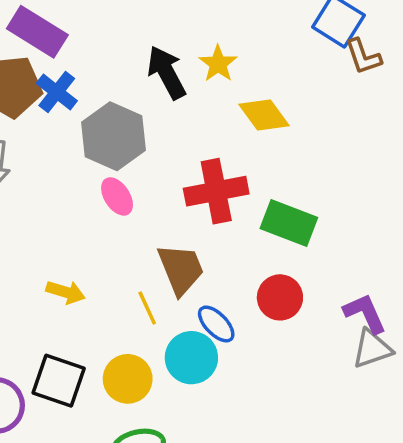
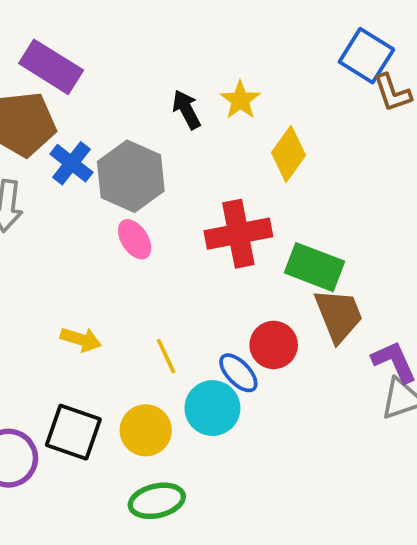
black arrow: (167, 73) -> (186, 109), size x0.7
blue cross: (57, 92) -> (71, 163), moved
yellow diamond: (264, 115) -> (288, 154), turned 72
brown trapezoid: (181, 269) -> (339, 315), moved
red circle: (280, 297) -> (274, 345), moved

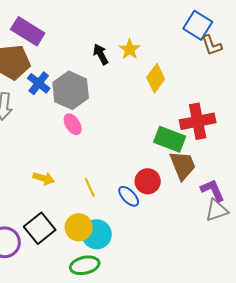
red cross: (238, 234) -> (198, 121), moved
cyan circle: (212, 408) -> (97, 234), moved
black square: (73, 432) -> (40, 228), turned 32

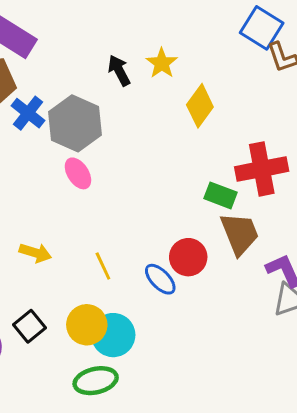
green rectangle: (170, 139) -> (221, 195), size x0.7
black square: (40, 228) -> (29, 326), size x0.7

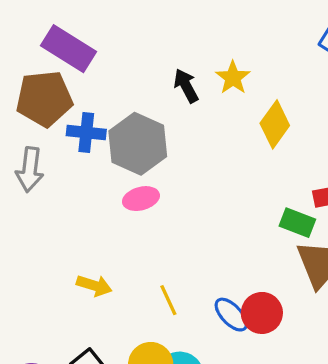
blue cross: (28, 113) -> (86, 132), turned -32
pink ellipse: (78, 173) -> (141, 199), turned -72
red circle: (188, 257) -> (262, 313), moved

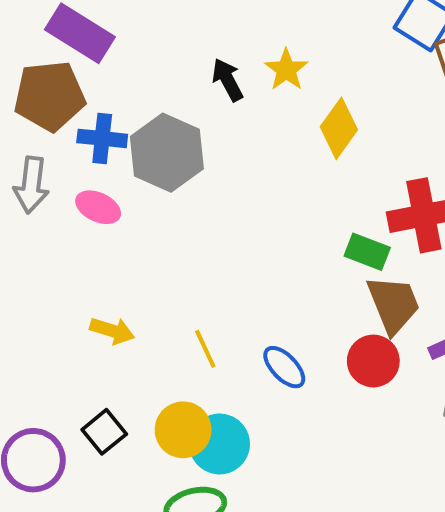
pink ellipse: (141, 199) -> (98, 207), moved, turned 40
red circle: (262, 313) -> (373, 361), moved

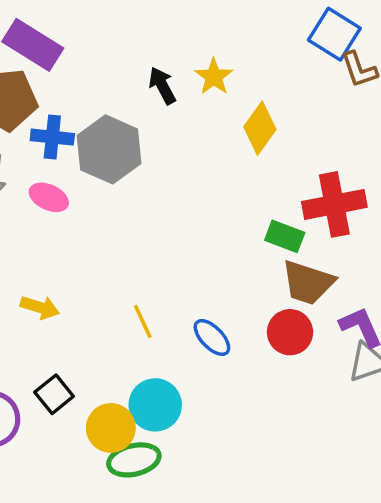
brown trapezoid: (394, 304) -> (308, 282), turned 130
yellow arrow: (112, 331) -> (40, 307), moved
yellow circle: (183, 430) -> (111, 428), moved

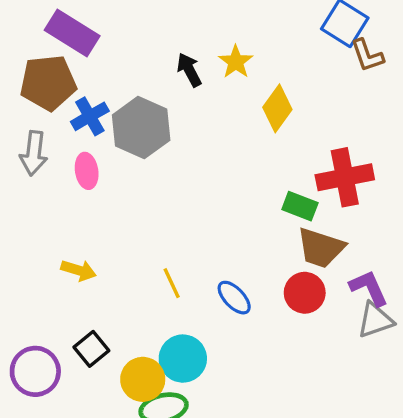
blue cross: (52, 137) -> (90, 116), turned -36
pink ellipse: (49, 197) -> (87, 171), turned 56

